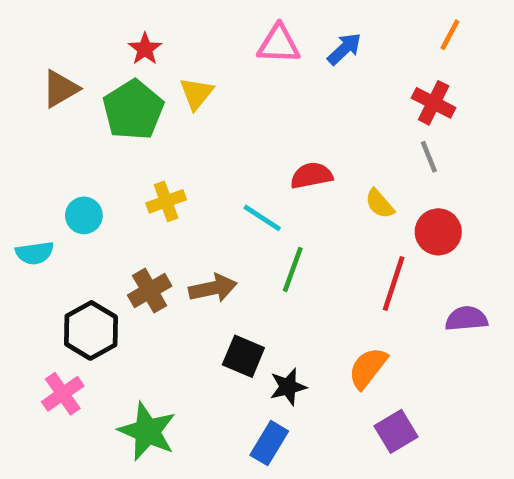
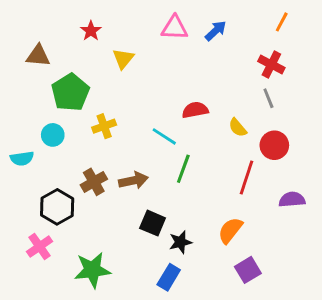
brown triangle: (60, 89) -> (38, 56), turned 35
green pentagon: (133, 110) -> (70, 92), moved
green star: (147, 431) -> (92, 270), turned -30

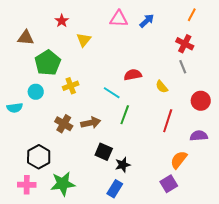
red circle: (274, 145) -> (201, 101), moved
brown cross: (94, 182) -> (64, 124), turned -30
black hexagon: (57, 207) -> (39, 157), moved
orange semicircle: (230, 230) -> (179, 160), moved
pink cross: (40, 246) -> (27, 185), moved, turned 36

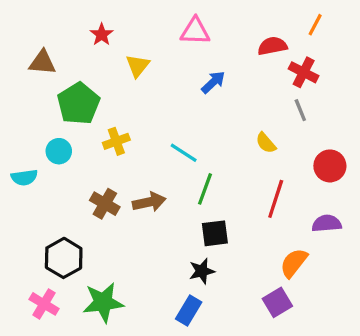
blue arrow: (147, 21) -> (213, 82), moved
red semicircle: (133, 75) -> (272, 46), moved
black square: (104, 152) -> (215, 233), moved, turned -30
pink cross: (27, 185) -> (44, 304), turned 30

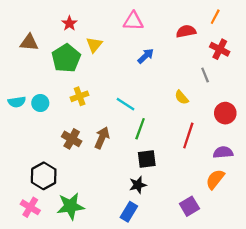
red cross: (304, 72) -> (220, 49), moved
green pentagon: (79, 104) -> (66, 58), moved
cyan semicircle: (24, 177) -> (17, 102), moved
brown arrow: (149, 202) -> (102, 138), turned -55
orange semicircle: (294, 263) -> (215, 179), moved

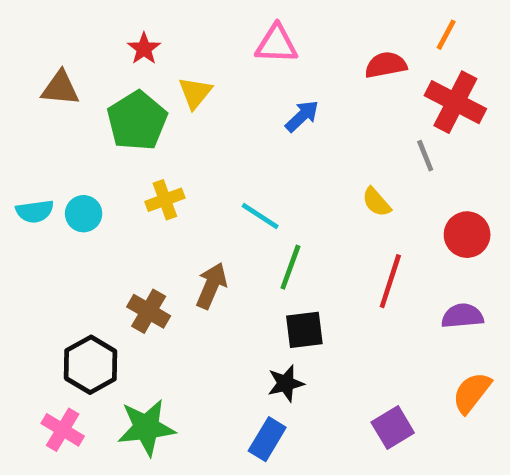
red cross: (220, 49) -> (455, 102), size x1.4
brown cross: (72, 139) -> (149, 311), moved
orange semicircle: (215, 179) -> (472, 393), moved

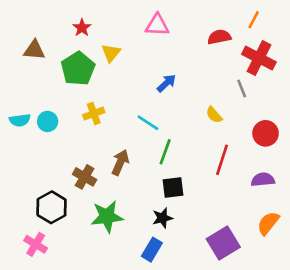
blue arrow: (302, 116) -> (166, 83), moved
green star: (146, 427) -> (107, 217), moved
purple square: (393, 427) -> (223, 243), size x1.4

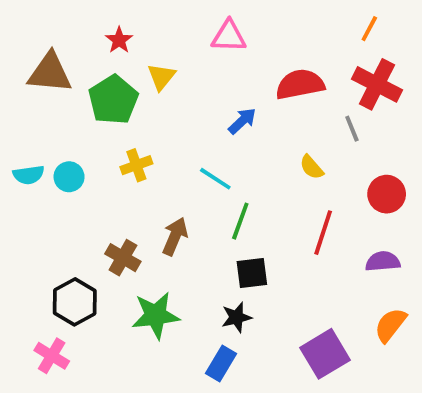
red semicircle: (219, 37) -> (300, 84), moved, size x1.4
brown triangle: (34, 50) -> (50, 73), size x1.4

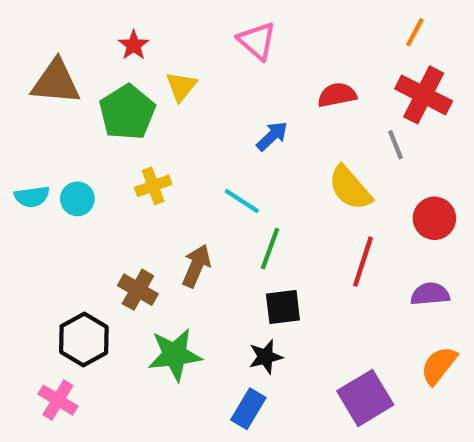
pink triangle: (229, 36) -> (257, 41), turned 39
red semicircle: (300, 84) -> (337, 95), size x0.7
yellow semicircle: (312, 167) -> (350, 188), size x1.6

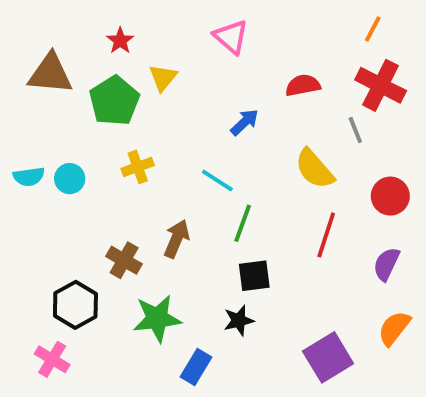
purple semicircle: (430, 294) -> (386, 264), turned -60
blue rectangle: (248, 409) -> (196, 367), moved

